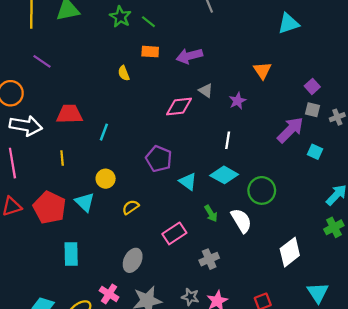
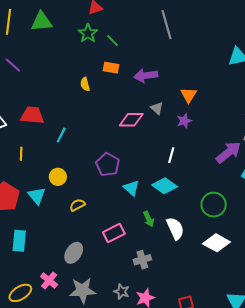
orange triangle: (262, 70) -> (189, 95), moved
green circle: (262, 190) -> (214, 205), moved
white diamond: (290, 252) -> (216, 243), moved, turned 60

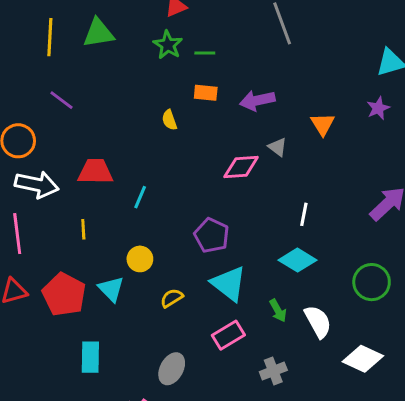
green line: (113, 41) -> (205, 53), turned -40
purple star: (184, 121) -> (378, 108), moved
cyan triangle: (131, 188) -> (229, 284), moved, size x1.5
white diamond: (216, 243) -> (363, 359), moved

